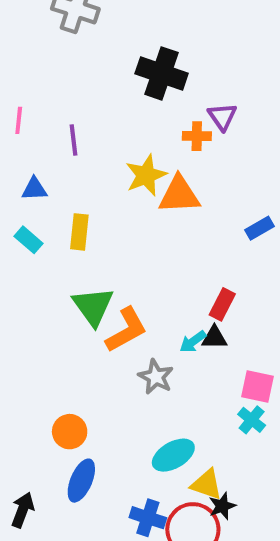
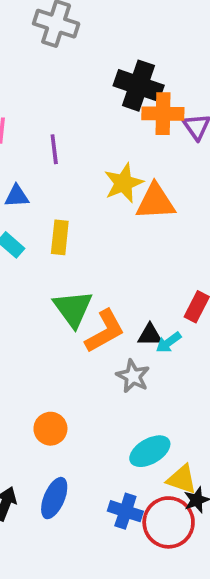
orange cross: (197, 136) -> (163, 114), moved, size x1.5
black triangle: (214, 338) -> (150, 335), moved
blue ellipse: (81, 481) -> (54, 498), moved

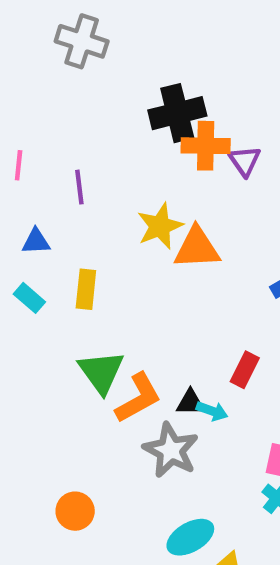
black cross: (139, 86) -> (177, 113), turned -33
cyan arrow: (169, 342) -> (212, 411), turned -124
gray star: (133, 376) -> (171, 450), size x1.4

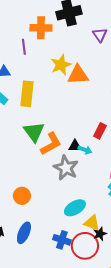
orange cross: (206, 146) -> (41, 28), moved
yellow rectangle: (86, 289) -> (27, 94), size x1.4

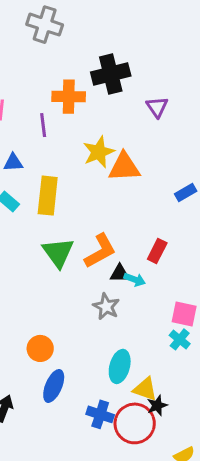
orange L-shape: (51, 144) -> (100, 251), moved
gray star: (66, 168) -> (106, 306), size x0.7
cyan ellipse: (75, 208) -> (120, 366), turned -45
blue ellipse: (24, 233) -> (54, 386), moved

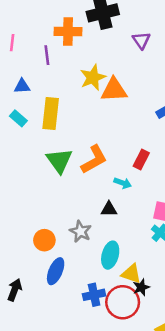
black triangle: (120, 273) -> (109, 209), moved
gray star: (106, 306) -> (80, 231), moved
blue cross: (100, 414) -> (94, 295), turned -30

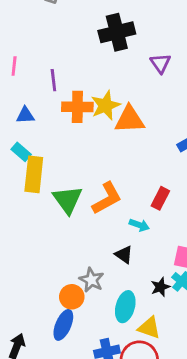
orange cross: (68, 32) -> (77, 107), moved
yellow rectangle: (51, 113) -> (34, 174), moved
black triangle: (109, 209) -> (124, 255), turned 35
orange circle: (44, 240) -> (72, 297), moved
black star: (141, 287) -> (160, 287), moved

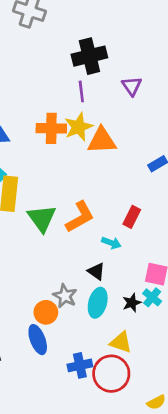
purple line: (53, 80) -> (81, 91), moved
cyan ellipse: (125, 307) -> (98, 303), moved
blue ellipse: (63, 325) -> (38, 340), turned -44

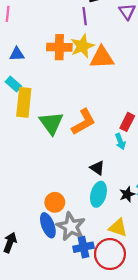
cyan arrow: (111, 243) -> (120, 141), moved, turned 49
gray star: (65, 296) -> (71, 226), moved, size x1.4

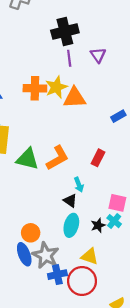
purple line: (85, 16) -> (69, 58), moved
green triangle: (51, 123) -> (27, 159), turned -40
cyan arrow: (120, 141) -> (79, 185), moved

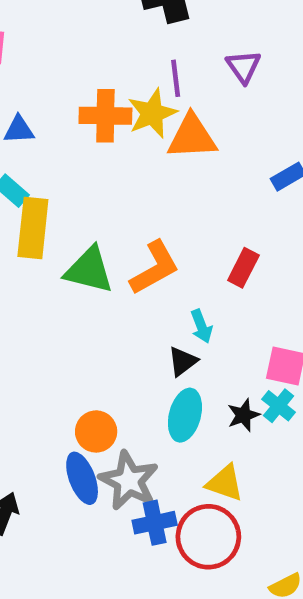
purple triangle: (98, 55) -> (243, 67), moved
purple line: (69, 58) -> (176, 78), moved
black triangle: (70, 201) -> (183, 361), turned 48

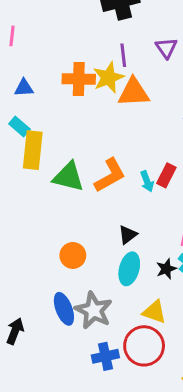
cyan arrow: (201, 326) -> (147, 181), moved
orange circle: (96, 431) -> (73, 255), moved
blue cross: (155, 523) -> (105, 356), moved

